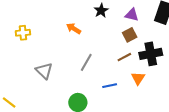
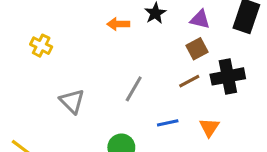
orange arrow: (74, 29) -> (118, 24), moved, turned -32
yellow cross: (23, 33) -> (41, 46), turned 32
orange triangle: (138, 78) -> (209, 127), moved

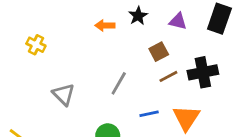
brown square: (197, 49) -> (159, 52), moved
orange triangle: (209, 127) -> (186, 118), size x1.5

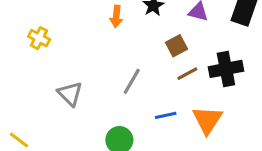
orange arrow: (105, 25) -> (116, 16), turned -84

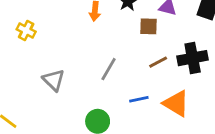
brown square: (177, 46) -> (148, 26), moved, turned 30
orange triangle: (207, 120) -> (176, 103), turned -32

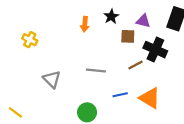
black cross: (193, 58) -> (155, 50), moved, turned 35
gray line: (109, 69) -> (96, 70), turned 66

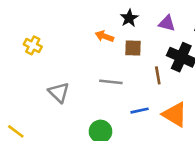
orange arrow: (85, 24) -> (104, 36), moved, turned 104
brown square: (128, 36) -> (133, 48), moved
brown line: (135, 65) -> (158, 75), turned -72

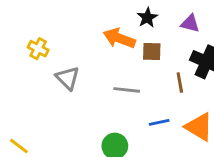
orange arrow: (104, 36) -> (119, 38), size x1.5
gray triangle: (59, 92) -> (68, 78), moved

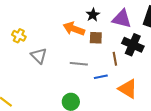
purple triangle: (190, 23) -> (122, 19), size x1.5
blue line: (159, 122) -> (101, 77), moved

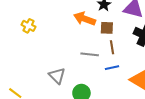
gray triangle: (39, 56) -> (57, 76), moved
brown line: (115, 59) -> (112, 47), moved

